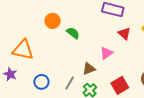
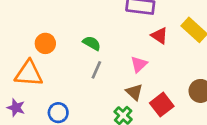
orange circle: (53, 21) -> (45, 43), moved
brown triangle: (89, 69) -> (134, 92), moved, turned -48
gray line: (70, 83) -> (96, 70), moved

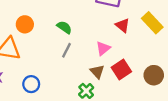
red square: (162, 105) -> (121, 70), moved

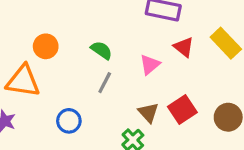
pink triangle: (103, 48) -> (150, 65), moved
blue circle: (31, 84) -> (69, 121), moved

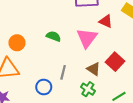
pink triangle: (150, 65) -> (87, 38), size x1.5
gray line: (105, 83) -> (63, 72), moved

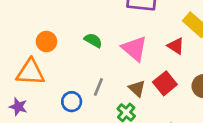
red triangle: (106, 21) -> (176, 46), moved
pink triangle: (87, 38) -> (134, 48), turned -35

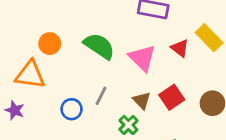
green semicircle: (93, 40) -> (99, 46), size x1.6
red triangle: (176, 46) -> (180, 48), moved

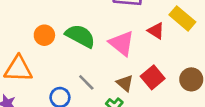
orange circle: (50, 44) -> (44, 35), moved
gray line: (101, 96) -> (86, 82), turned -66

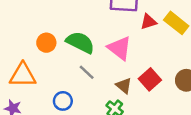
red triangle: (156, 31) -> (148, 22), moved, turned -48
gray line: (86, 82) -> (87, 72), moved

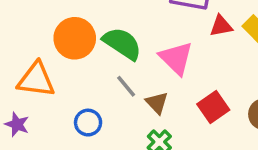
orange circle: (46, 43) -> (75, 38), size x1.5
brown triangle: (124, 86) -> (157, 103), moved

